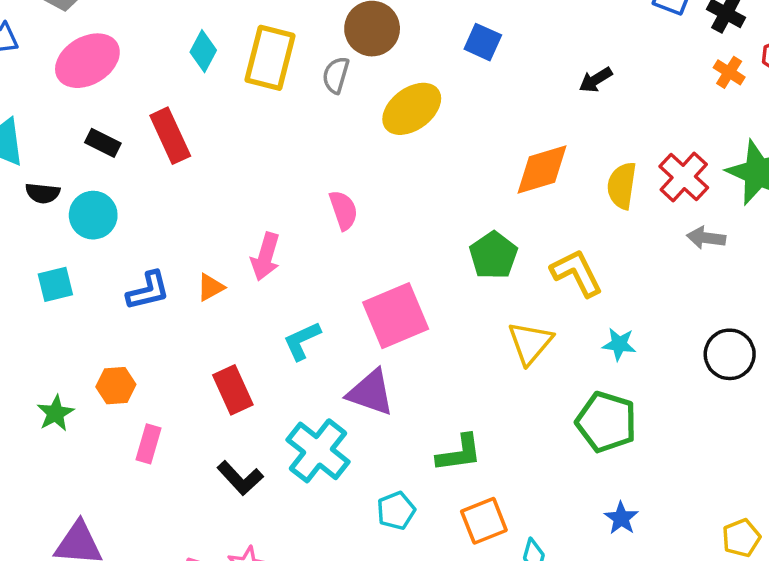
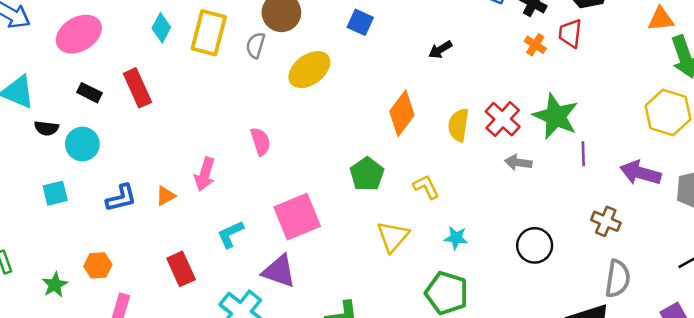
orange diamond: (542, 170) -> (402, 113), turned -36
yellow L-shape: (577, 273) -> (426, 187), size x0.7

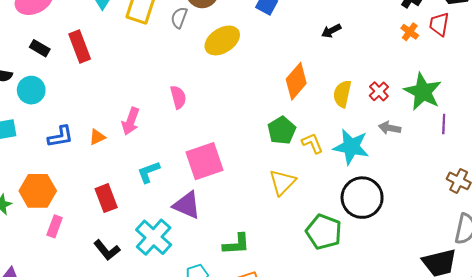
red cross: (503, 119) -> (379, 91), size x0.7
green pentagon: (367, 174) -> (282, 130), moved
cyan star: (456, 238) -> (351, 147), moved, size x1.8
black circle: (535, 245) -> (362, 198), moved, size x1.4
orange hexagon: (98, 265) -> (38, 191), size x1.6

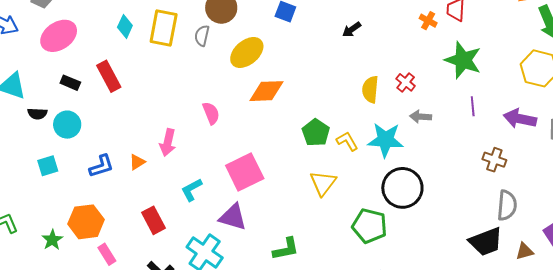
orange diamond: (296, 81) -> (266, 91), moved, turned 54
green star: (423, 92) -> (463, 60), moved
pink rectangle: (55, 226) -> (107, 254), turned -45

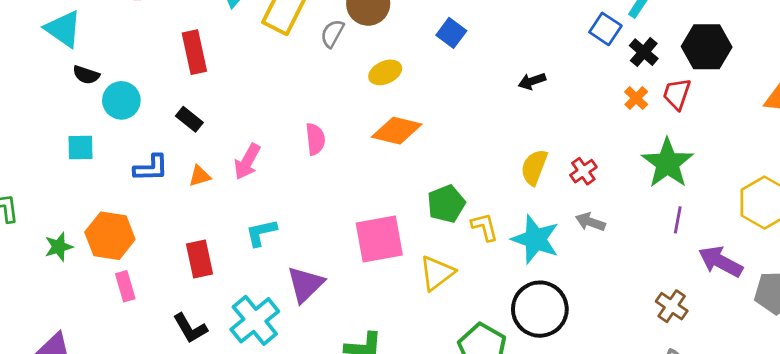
yellow ellipse: (247, 52) -> (385, 72), size x0.7
black rectangle: (70, 83) -> (189, 119), moved
purple line: (473, 106) -> (678, 220), moved
pink square: (245, 172) -> (379, 239), moved
purple triangle: (233, 217) -> (305, 284), turned 44

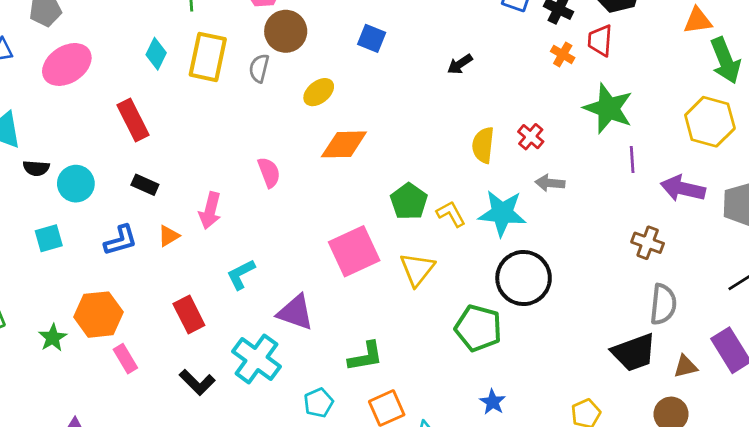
purple triangle: (305, 284) -> (295, 312), turned -42

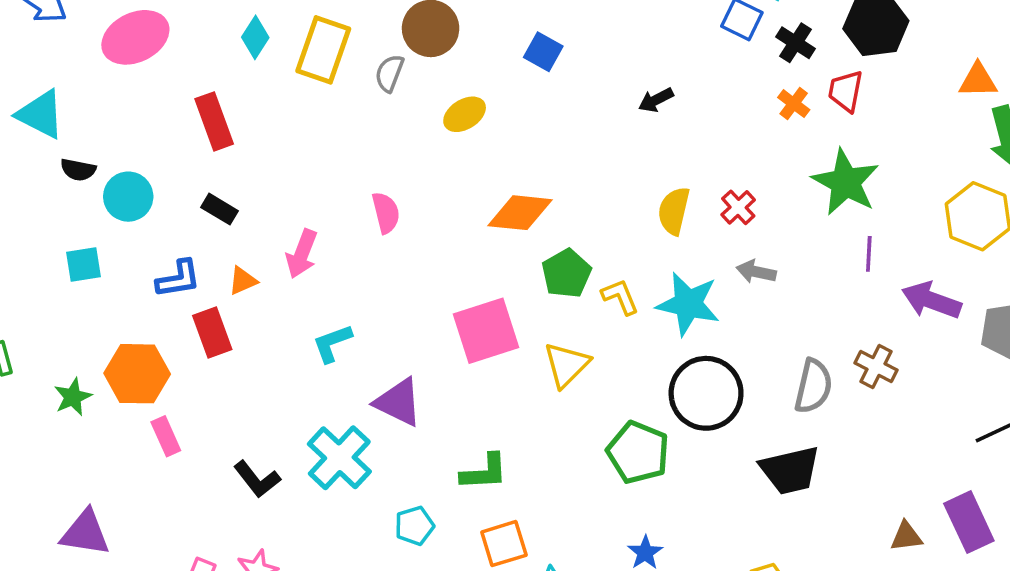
orange diamond: (344, 144) -> (520, 213), moved
gray semicircle: (663, 304) -> (813, 386), moved
red rectangle: (189, 314) -> (212, 333), moved
black trapezoid: (634, 352) -> (790, 470), moved

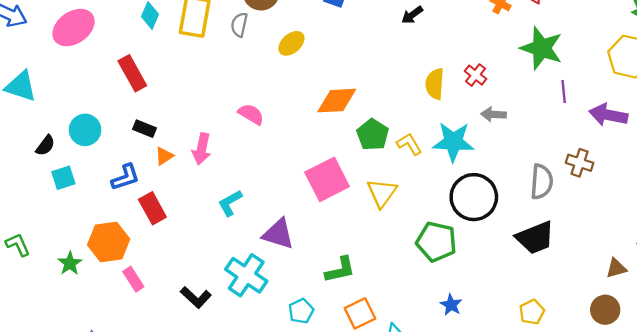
black semicircle: (78, 170) -> (45, 146), moved, turned -55
pink semicircle: (386, 213) -> (251, 114), turned -36
orange triangle: (243, 281) -> (164, 156), moved

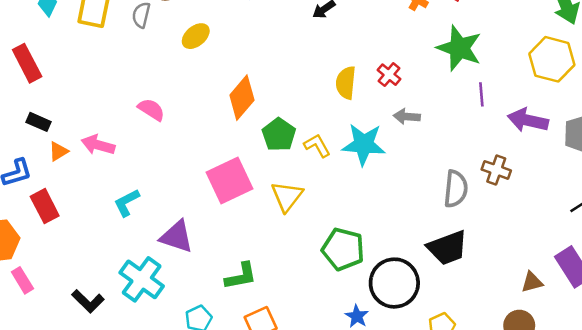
orange diamond: (337, 101) -> (242, 98), turned -48
pink arrow: (202, 149) -> (98, 145), turned 92
black circle: (474, 197) -> (394, 283), moved

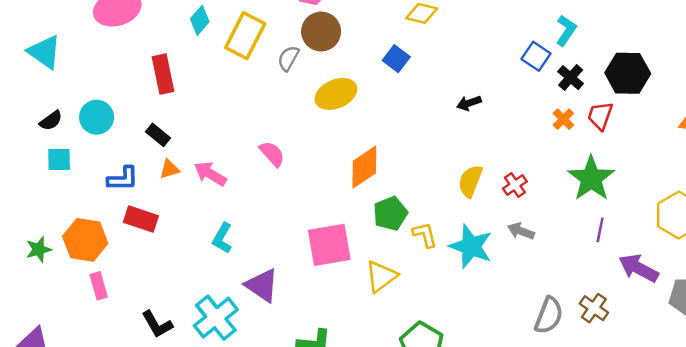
yellow ellipse: (196, 36) -> (336, 94), size x1.4
cyan L-shape: (127, 203) -> (222, 238), turned -48
red rectangle: (45, 206) -> (141, 219), turned -60

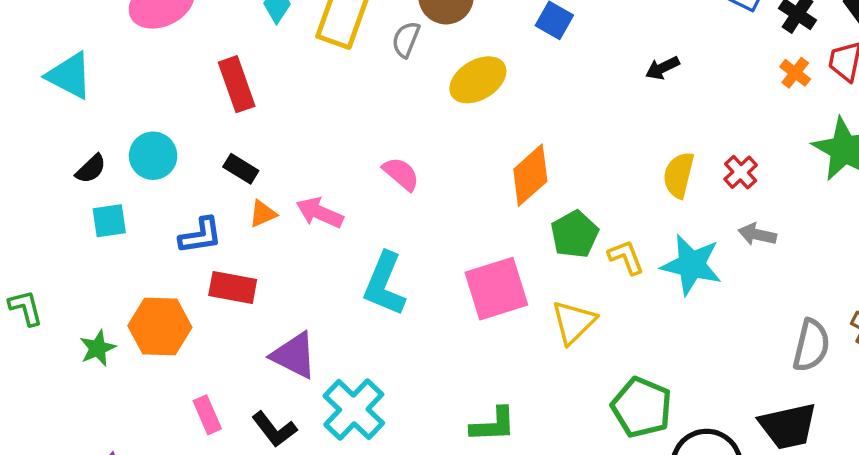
cyan L-shape: (222, 238) -> (384, 284), moved, size x1.5
purple triangle: (262, 285) -> (294, 355), moved
pink rectangle: (99, 286) -> (207, 415), moved

